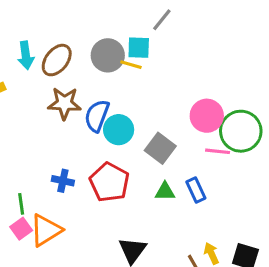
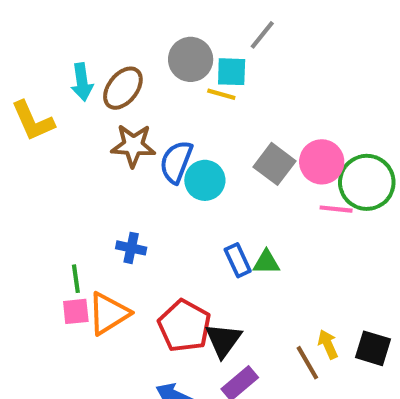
gray circle: (108, 55) -> (191, 59), moved
gray square: (160, 148) -> (275, 164), moved
red pentagon: (109, 182) -> (184, 326), moved
blue rectangle: (196, 190) -> (238, 260), moved
pink square: (21, 229) -> (76, 311), turned 30

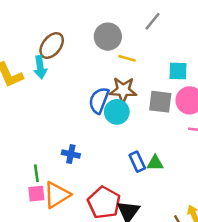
cyan square: (232, 72) -> (178, 71), moved
cyan arrow: (82, 82) -> (40, 67), moved
brown ellipse: (123, 88) -> (52, 46), moved
brown star: (133, 145) -> (123, 90), moved
gray square: (275, 164) -> (160, 102), turned -30

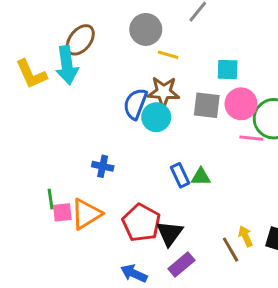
cyan arrow: (40, 67) -> (67, 65), size x1.4
green line: (36, 173) -> (51, 199), moved

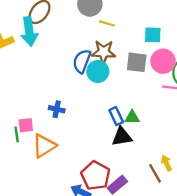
pink square: (62, 212) -> (26, 125), moved
red pentagon: (141, 223) -> (96, 176), moved
black triangle: (170, 233) -> (122, 137), moved, turned 45

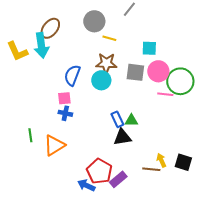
blue semicircle: (82, 61) -> (72, 75), moved
pink square: (26, 125) -> (64, 98), moved
brown line: (155, 173) -> (151, 169), turned -54

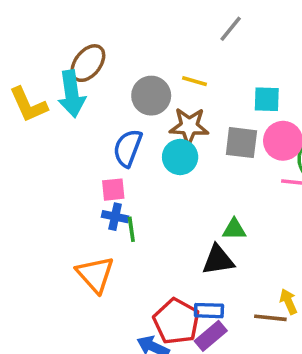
gray circle: (94, 21) -> (151, 96), moved
blue rectangle: (117, 119) -> (209, 311), moved, turned -63
green line: (30, 135) -> (131, 229), moved
orange triangle: (54, 145) -> (95, 274), turned -40

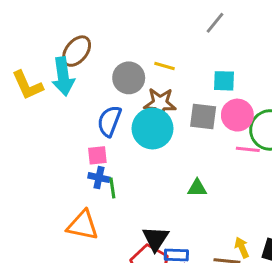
gray line: (231, 29) -> (215, 23), moved
cyan circle: (180, 157) -> (153, 128), size x1.4
black triangle: (218, 260) -> (156, 239), moved, turned -48
orange triangle: (95, 274) -> (83, 225), turned -36

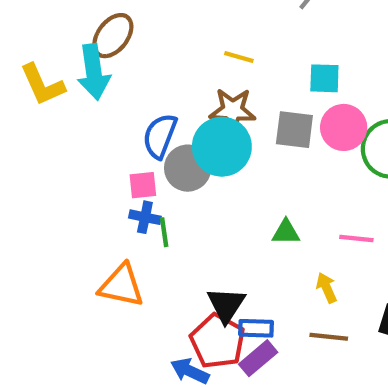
gray circle: (129, 78) -> (188, 168), moved
pink line: (248, 149) -> (356, 239), moved
yellow arrow: (242, 248) -> (327, 288), moved

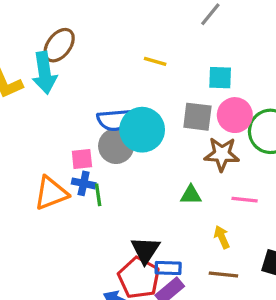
brown star: (233, 110) -> (222, 154), moved
blue semicircle: (160, 136) -> (114, 120), moved, turned -116
orange triangle: (121, 286) -> (51, 193), moved, turned -33

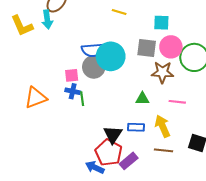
cyan arrow: (44, 73) -> (47, 19), size x0.7
orange triangle: (51, 193) -> (36, 98), moved
yellow arrow: (222, 237) -> (162, 126), size x1.5
blue rectangle: (168, 268) -> (136, 127), moved

